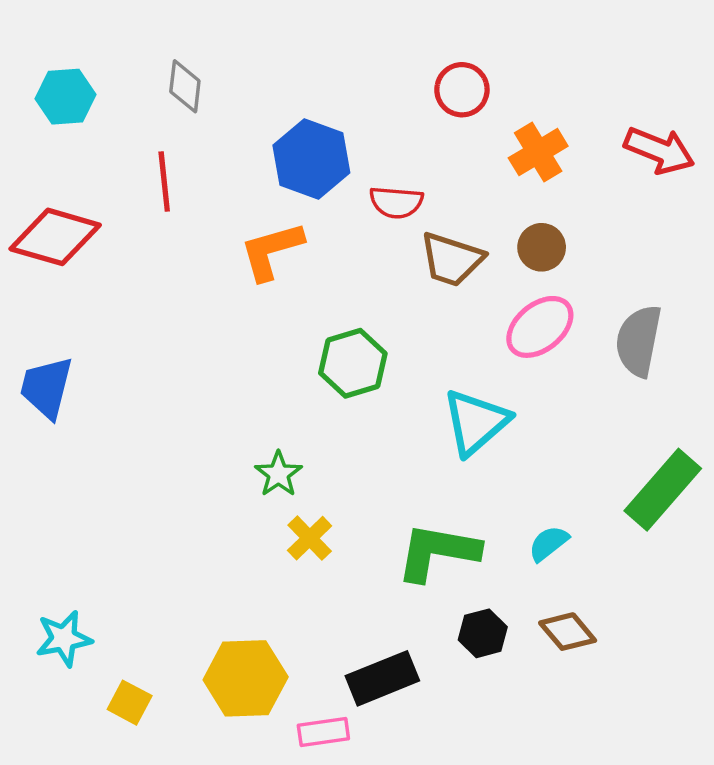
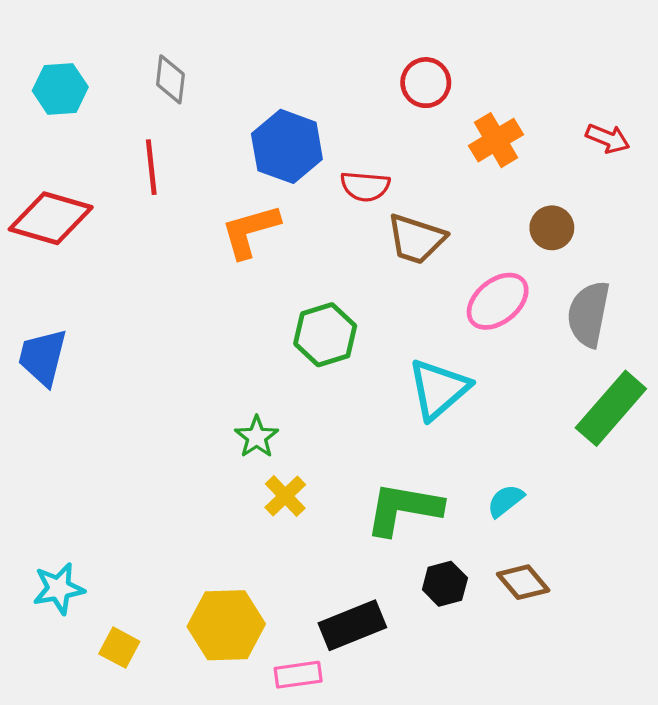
red arrow: (659, 150) -> (608, 138), size x0.7
brown circle: (542, 247) -> (552, 228), moved
green rectangle: (663, 490) -> (611, 408), moved

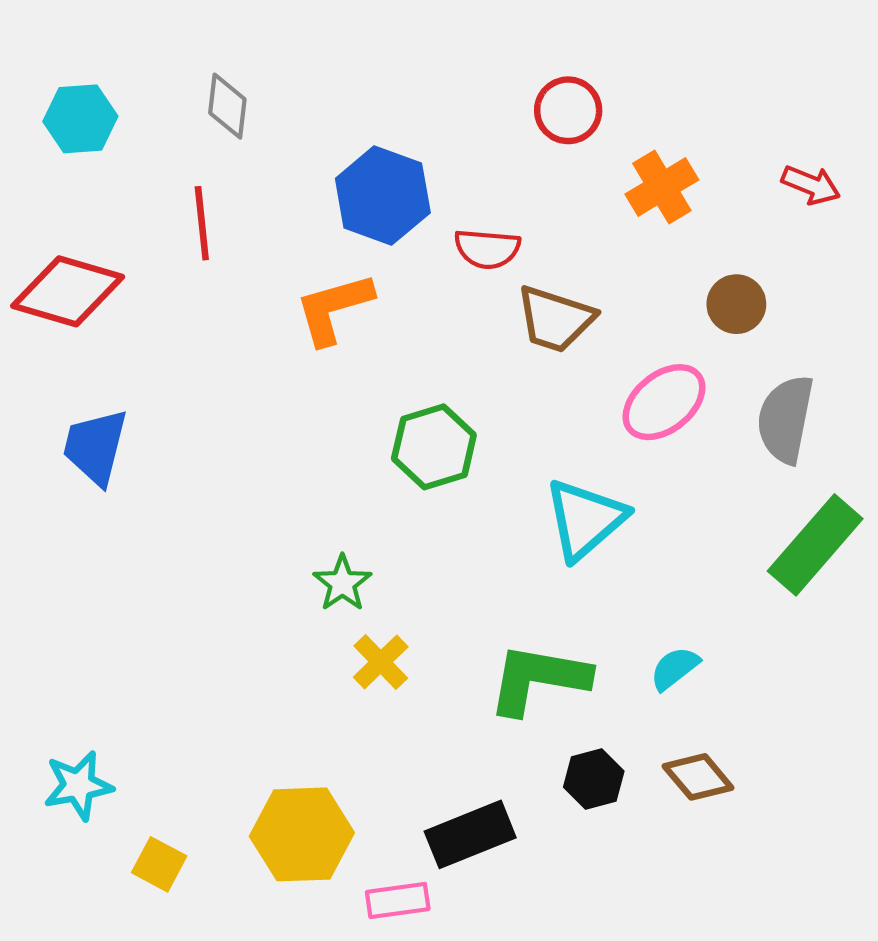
blue trapezoid: (43, 357) -> (95, 447), moved

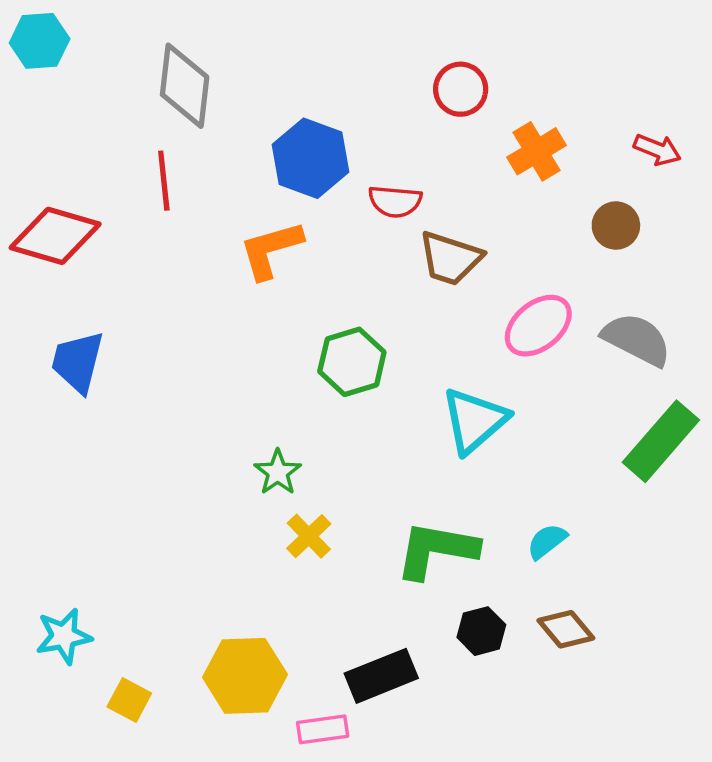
gray diamond: (227, 106) -> (185, 86), size x1.6
cyan hexagon: (80, 119) -> (40, 41), moved
brown circle: (736, 304) -> (616, 226), moved
gray semicircle: (785, 419) -> (637, 339), turned 106

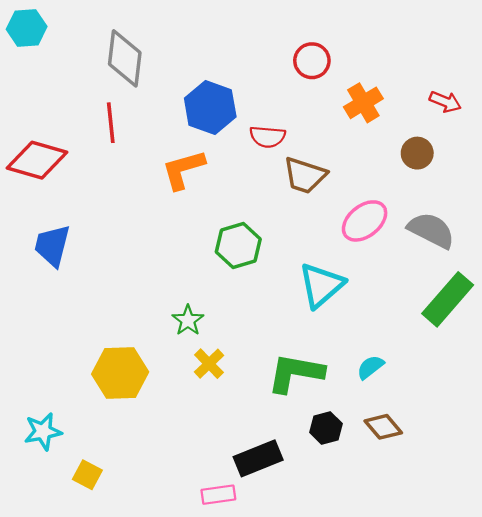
yellow hexagon: (245, 676) -> (120, 373), moved

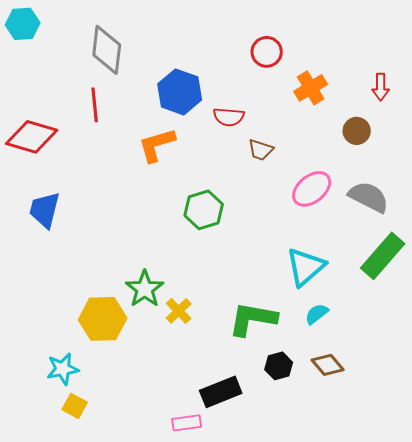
red arrow: (445, 102) -> (381, 87), turned 68
brown trapezoid: (305, 175) -> (261, 150), size x0.7
cyan triangle: (321, 285) -> (306, 267), moved
green star: (188, 320) -> (145, 289), moved, size x1.4
cyan star: (43, 431) -> (63, 369), moved

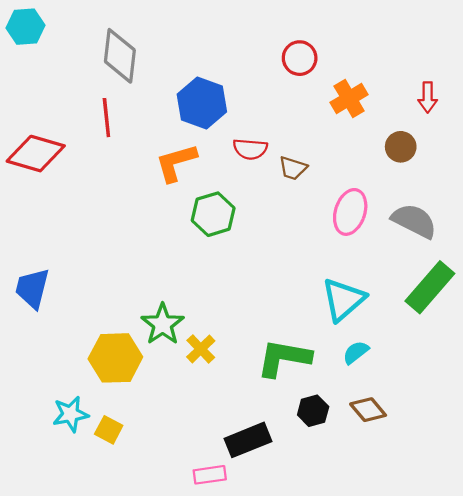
red semicircle: (229, 117) -> (250, 149), moved
pink ellipse: (312, 189) -> (350, 212), turned -33
blue trapezoid: (45, 210) -> (32, 288), moved
green hexagon: (204, 210) -> (213, 214), moved
yellow square: (75, 406) -> (109, 430), moved

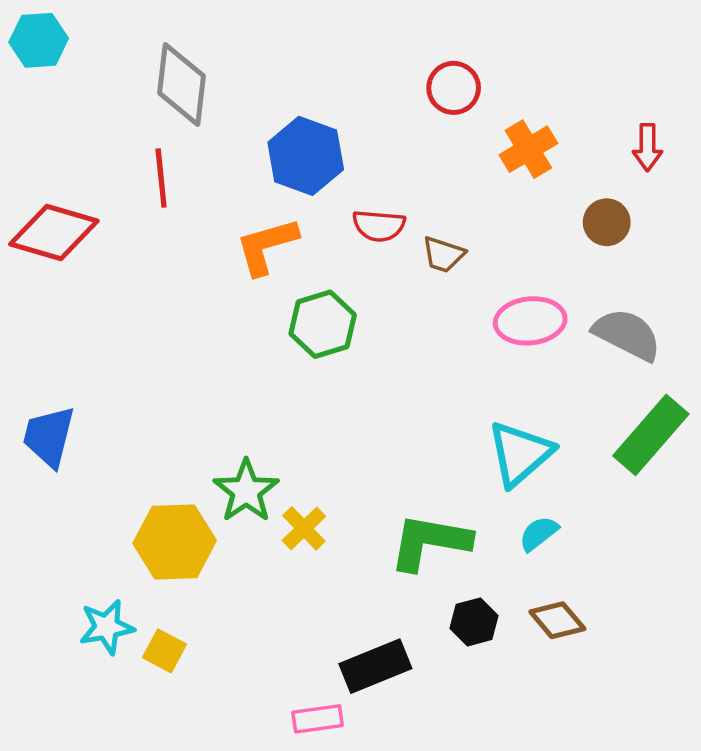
pink ellipse: (350, 212) -> (530, 321), turned 66

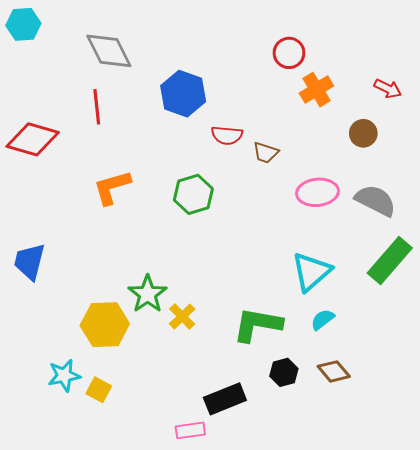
gray diamond: (182, 84) -> (109, 51), turned -33
red circle: (454, 88) -> (289, 53), moved
red arrow: (647, 147) -> (388, 89), turned -64
orange L-shape: (267, 246) -> (112, 187), moved

